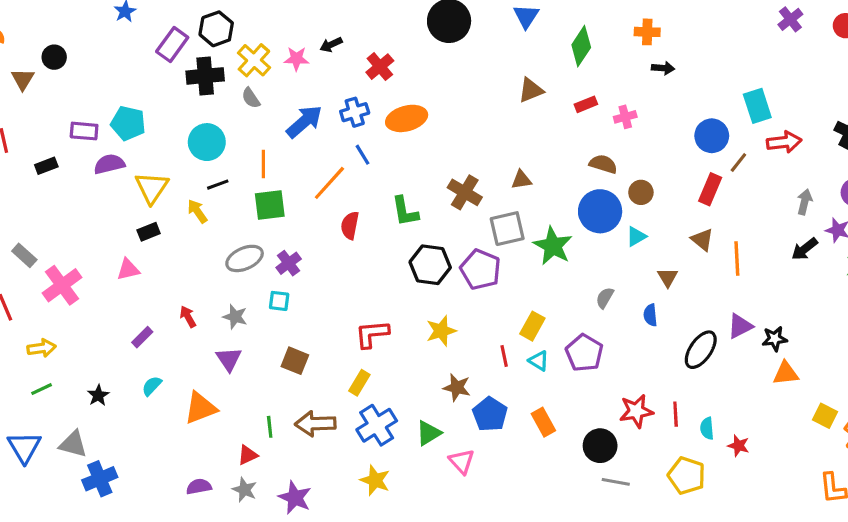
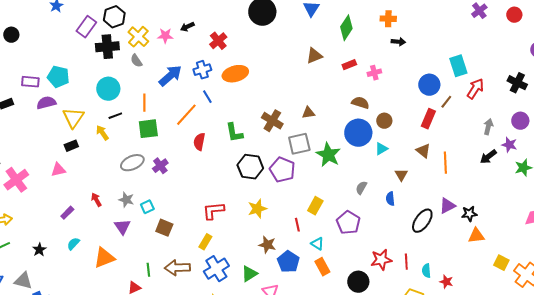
red arrow: (784, 142) -> (475, 89), turned -50
cyan square: (279, 301) -> (147, 207), moved, turned -32
cyan triangle: (539, 361) -> (317, 244), moved

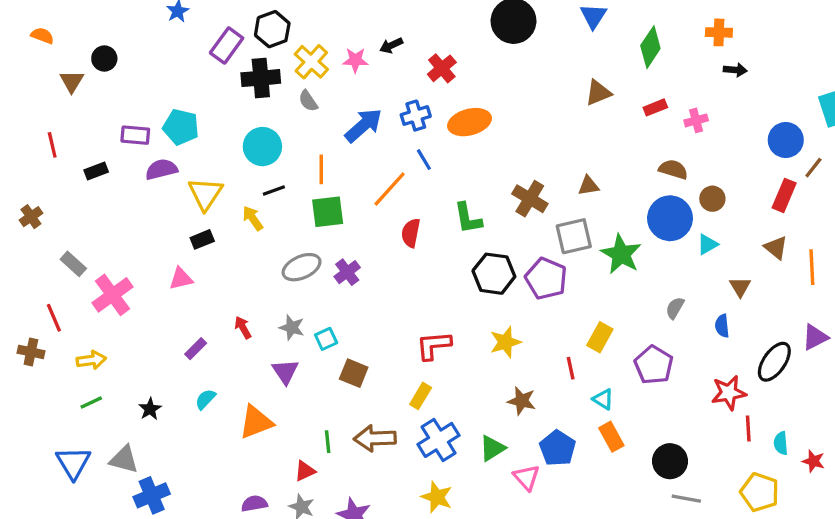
red star: (381, 260) -> (729, 393), moved
blue pentagon: (288, 262) -> (558, 448), moved

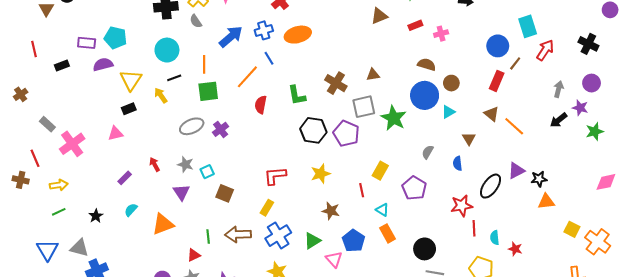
orange line: (812, 267) -> (514, 126), turned -45

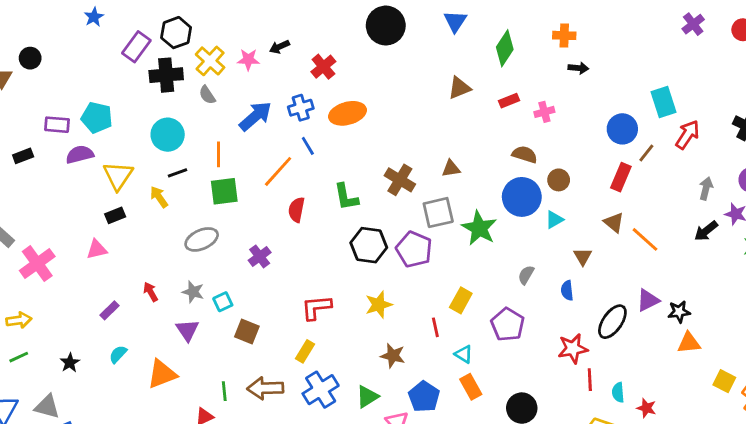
purple cross: (221, 129) -> (260, 256), moved

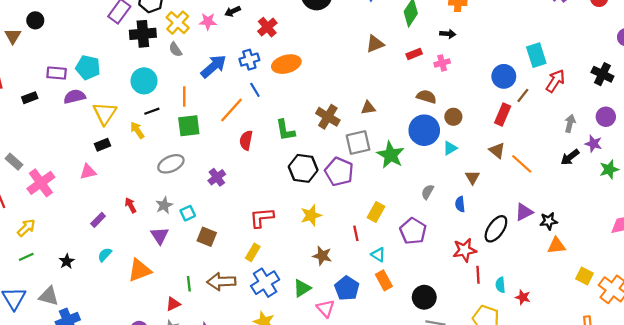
black arrow: (578, 68) -> (448, 34), moved
gray star: (193, 292) -> (164, 205), turned 30
yellow arrow: (19, 320) -> (26, 228), turned -36

